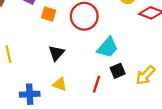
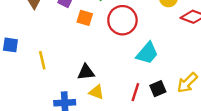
black triangle: (56, 53) -> (86, 72), moved, turned 42
black square: (118, 71) -> (158, 89), moved

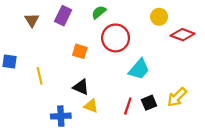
orange square: (85, 18) -> (80, 51), moved
black triangle: (86, 72) -> (81, 87), turned 30

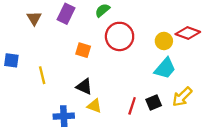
yellow circle: (159, 17) -> (164, 41), moved
cyan trapezoid: (139, 69) -> (165, 68), moved

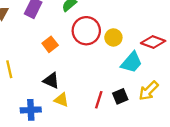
red diamond: (188, 33) -> (153, 42), moved
yellow circle: (164, 41) -> (113, 37), moved
orange square: (83, 50) -> (50, 44), turned 35

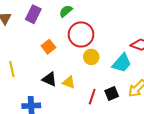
yellow circle: (113, 37) -> (91, 57), moved
yellow triangle: (61, 100) -> (69, 82), moved

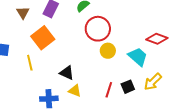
orange square: (48, 47) -> (43, 38), moved, size x1.6
cyan trapezoid: (122, 63) -> (138, 57), turned -90
yellow triangle: (69, 82) -> (75, 91), moved

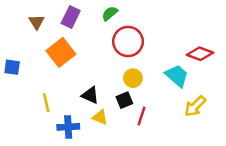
yellow circle: (108, 51) -> (133, 78), moved
yellow line: (30, 63) -> (46, 103), moved
black square: (128, 87) -> (124, 100), moved

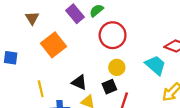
purple rectangle: (71, 17) -> (75, 14), moved, turned -66

